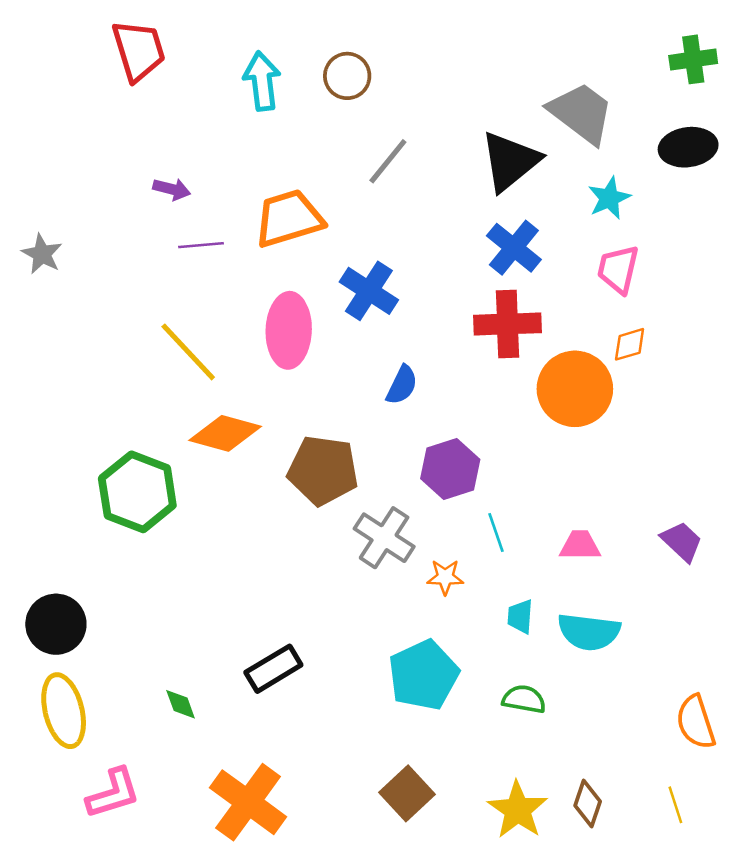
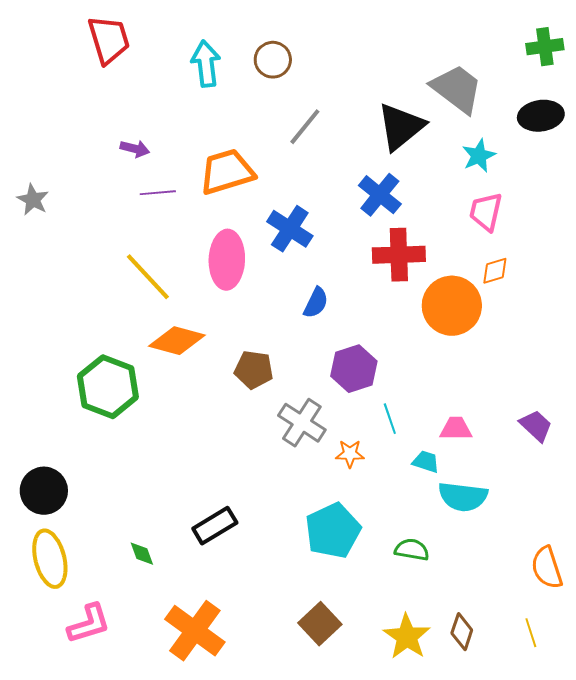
blue cross: (514, 248) -> (380, 195), moved
brown pentagon: (323, 470) -> (254, 370), size x0.7
cyan trapezoid: (520, 617) -> (426, 462), moved, turned 104

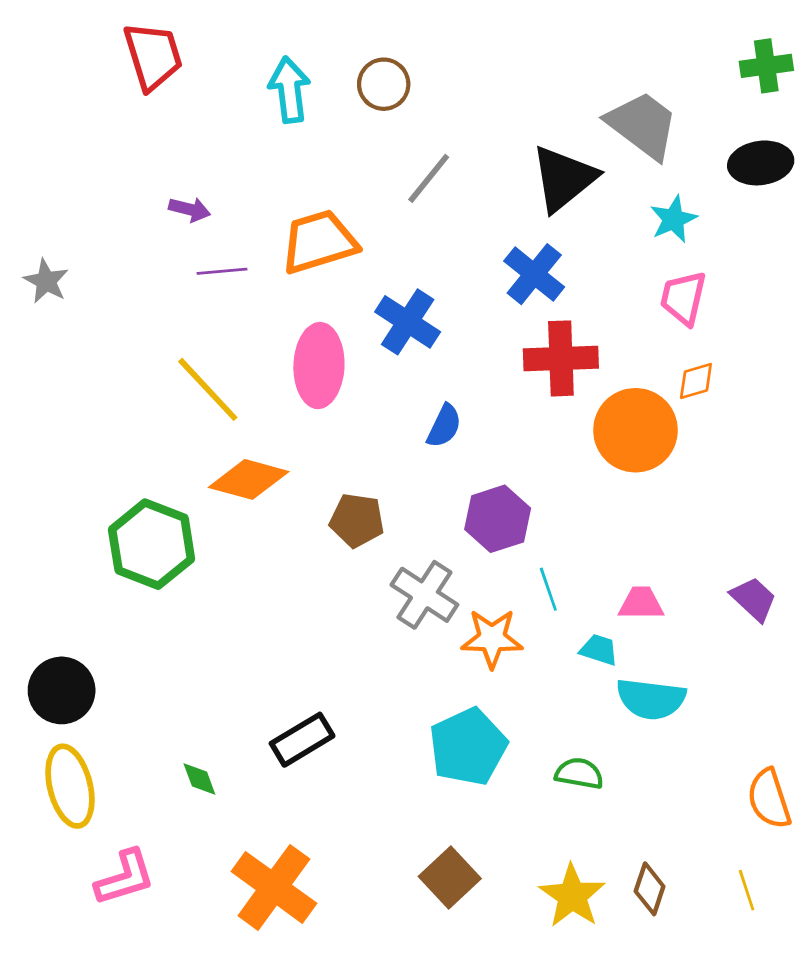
orange star: (350, 454) -> (492, 638), size x1.5

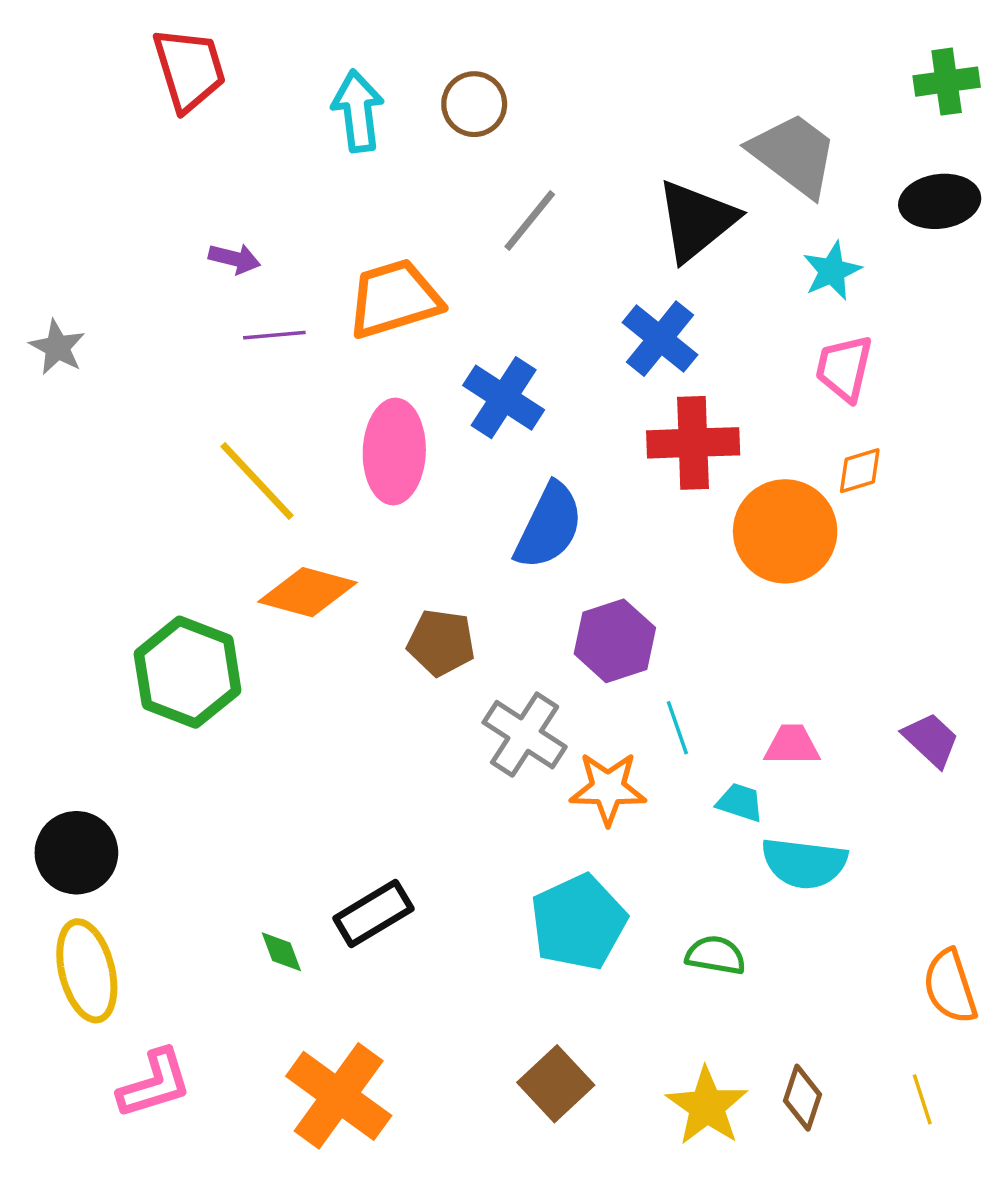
blue semicircle: (444, 426) -> (549, 526), size x1.6
green diamond: (199, 779) -> (281, 952), moved

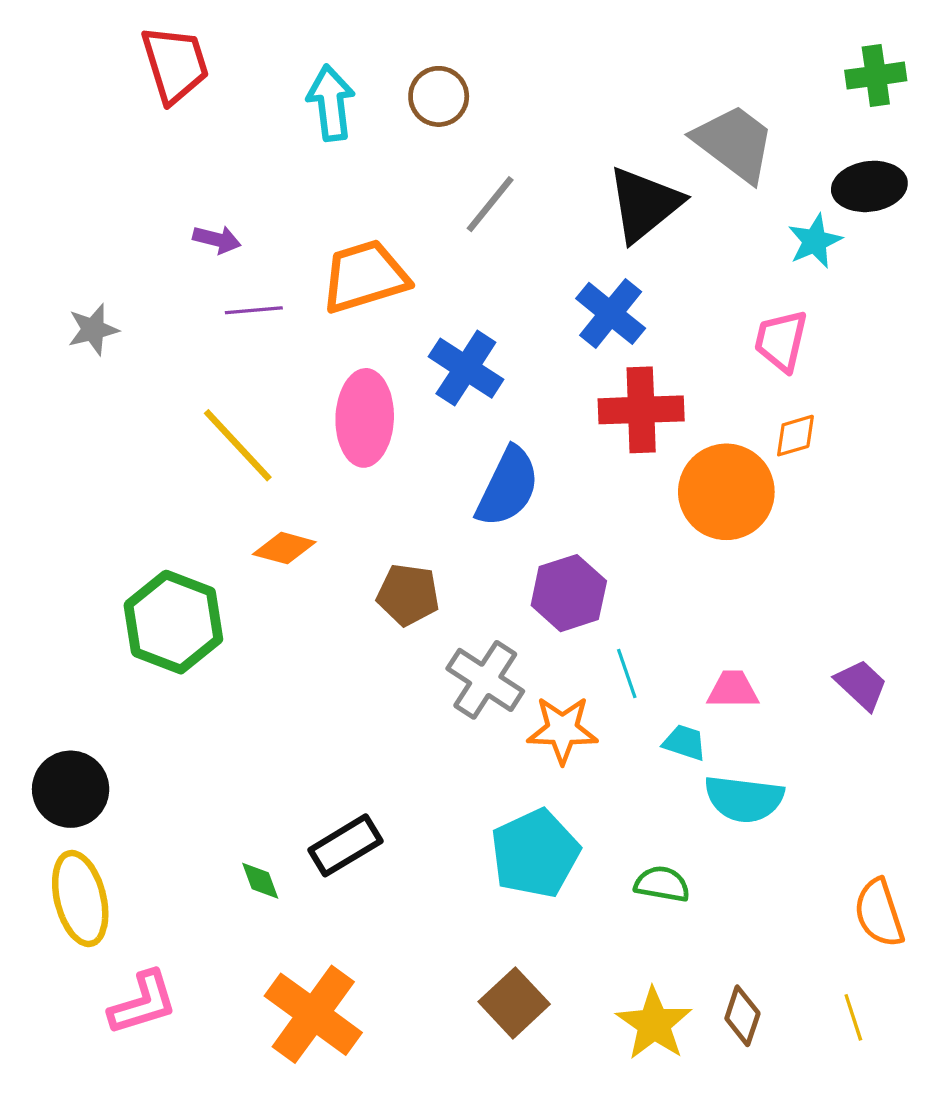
cyan star: (832, 271) -> (815, 241), moved
gray star: (57, 347) -> (93, 330), moved, turned 30
orange diamond: (307, 592) -> (284, 548), size x0.7

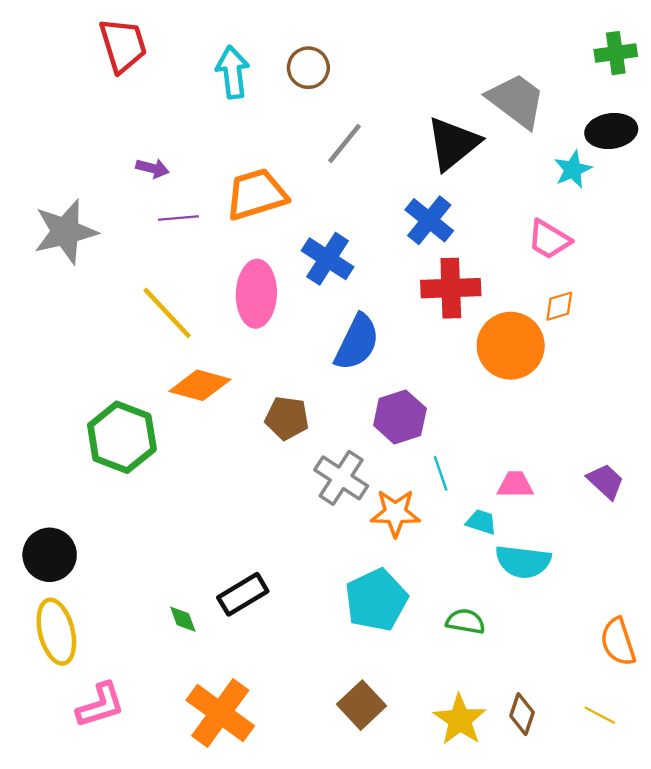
gray star: (93, 330) -> (65, 232), size x1.8
pink trapezoid: (781, 341) -> (549, 239), turned -72
orange diamond: (284, 548) -> (200, 385), size x1.4
yellow line: (853, 1017) -> (600, 715), turned -44

